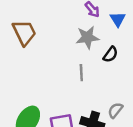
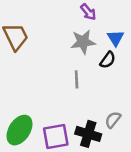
blue triangle: (118, 19) -> (115, 38), moved

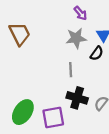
black cross: (88, 134) -> (77, 98), moved

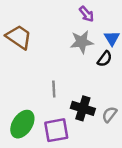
brown trapezoid: (20, 34) -> (19, 37), turned -30
gray line: (71, 70) -> (54, 89), moved

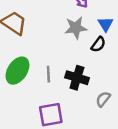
black cross: (83, 108) -> (77, 78), moved
green ellipse: (22, 124) -> (17, 71), moved

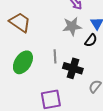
gray line: (48, 74) -> (55, 56), moved

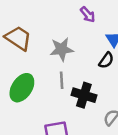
gray star: (72, 26) -> (62, 49), moved

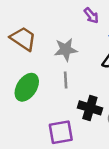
black cross: (84, 95) -> (90, 108), moved

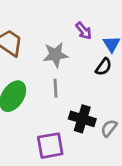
purple arrow: (91, 16) -> (84, 31), moved

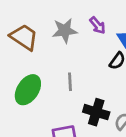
gray star: (56, 55) -> (65, 31), moved

